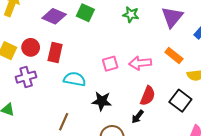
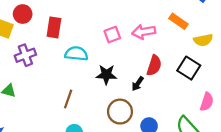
red circle: (31, 47) -> (23, 14), moved
black arrow: (138, 117) -> (138, 84), moved

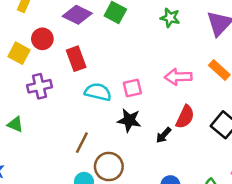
red rectangle: (54, 27) -> (76, 59), turned -36
pink square: (112, 35) -> (132, 88), moved
brown circle: (120, 112) -> (109, 167), moved

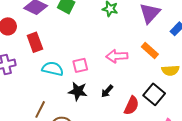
red semicircle: (185, 117) -> (131, 106), moved
black arrow: (164, 135) -> (107, 91), moved

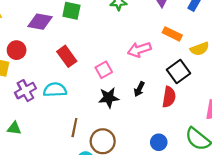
red rectangle: (35, 42) -> (67, 56), moved
cyan semicircle: (53, 69) -> (55, 90), moved
black square: (154, 94) -> (179, 71), moved, turned 30

